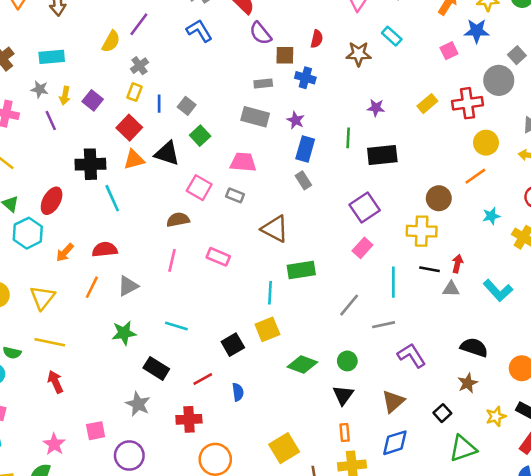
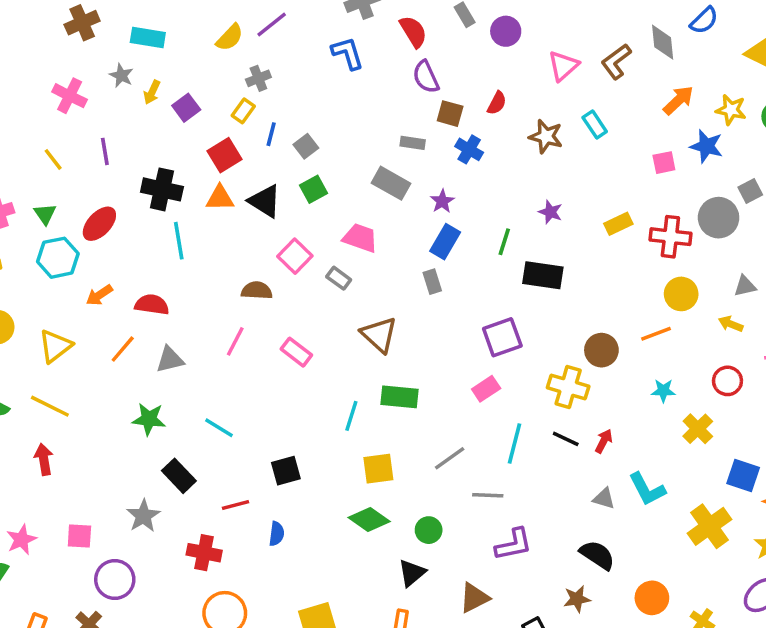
purple line: (51, 120) -> (105, 151), moved
gray triangle: (451, 289) -> (604, 498), moved
yellow square: (267, 329) -> (378, 469), moved
purple L-shape: (412, 355) -> (514, 544), turned 96

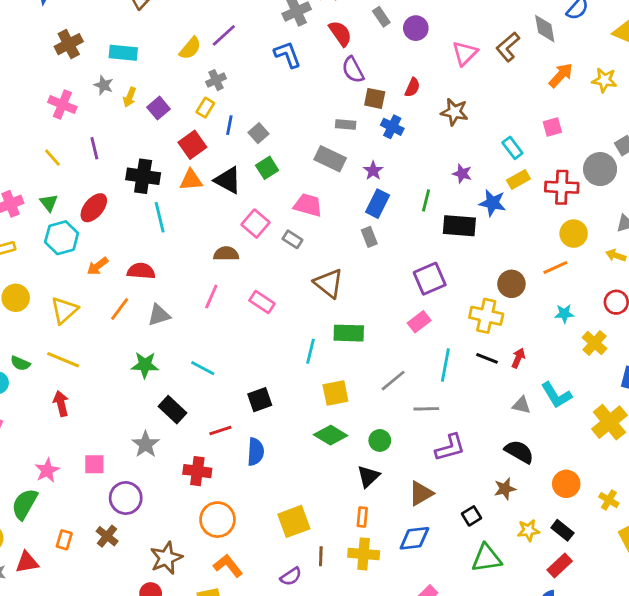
cyan rectangle: (595, 124) -> (512, 148), moved
blue star: (706, 146) -> (492, 203), moved
blue semicircle: (277, 534) -> (256, 452), size x1.4

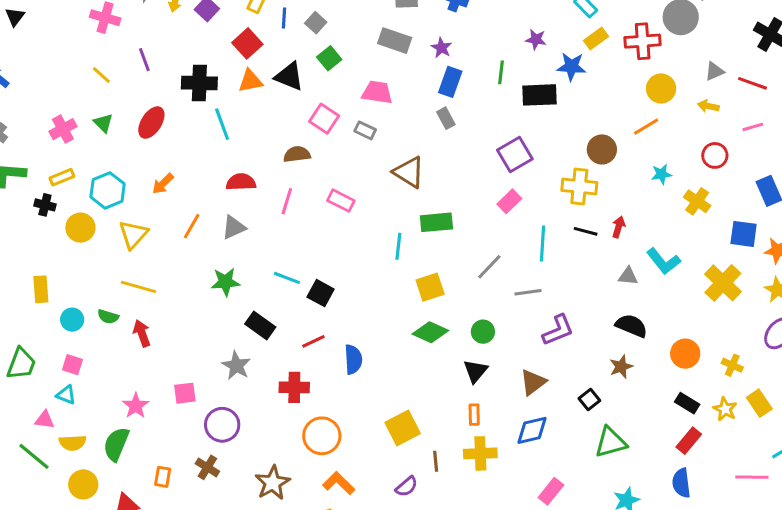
cyan hexagon: (62, 238) -> (108, 190), moved
red semicircle: (141, 271) -> (241, 182), moved
green semicircle: (20, 363) -> (108, 317), moved
black square: (260, 400) -> (321, 293), moved, turned -35
yellow star: (528, 530) -> (725, 409), moved, turned -30

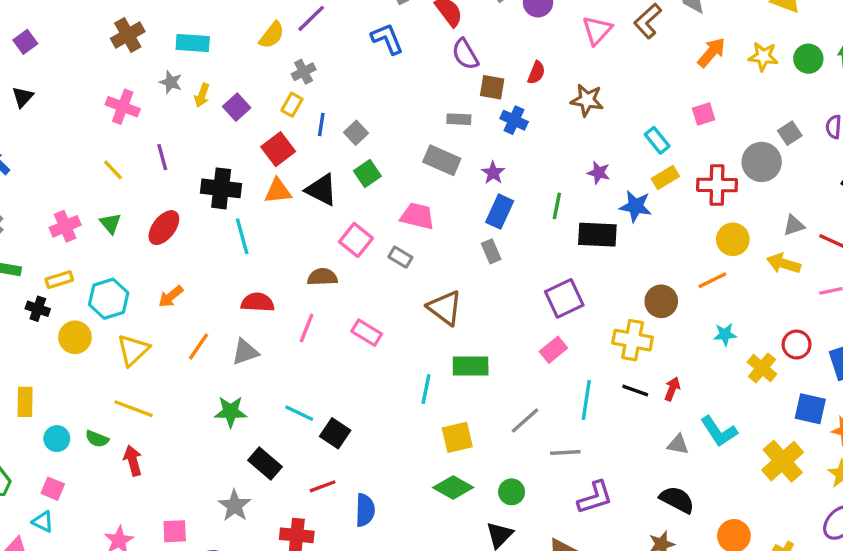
yellow arrow: (708, 106) -> (784, 263), size x1.4
red circle: (715, 155) -> (797, 345), moved

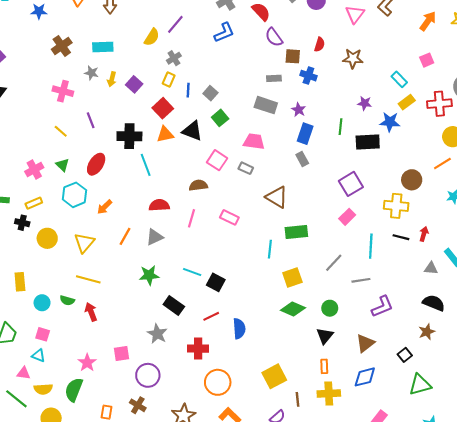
blue L-shape: (387, 39) -> (224, 32), turned 95
cyan hexagon: (109, 299) -> (74, 195), moved

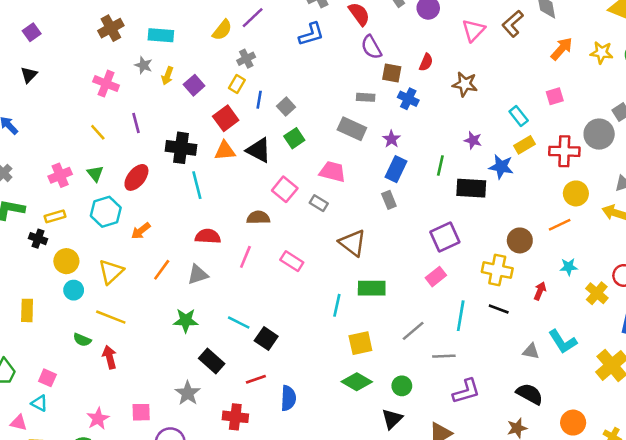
red arrow: (424, 234) -> (540, 291), moved
cyan circle: (42, 303) -> (74, 290), moved

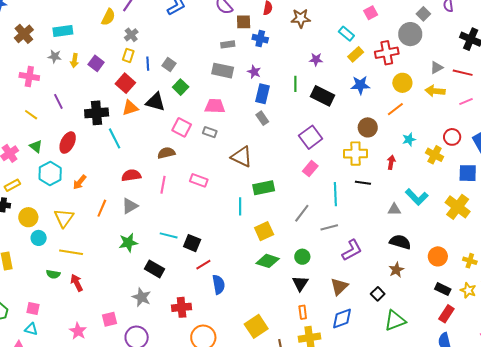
blue star: (501, 167) -> (360, 85), moved
black rectangle: (471, 188) -> (323, 96), turned 35
red line: (256, 379) -> (203, 265), moved

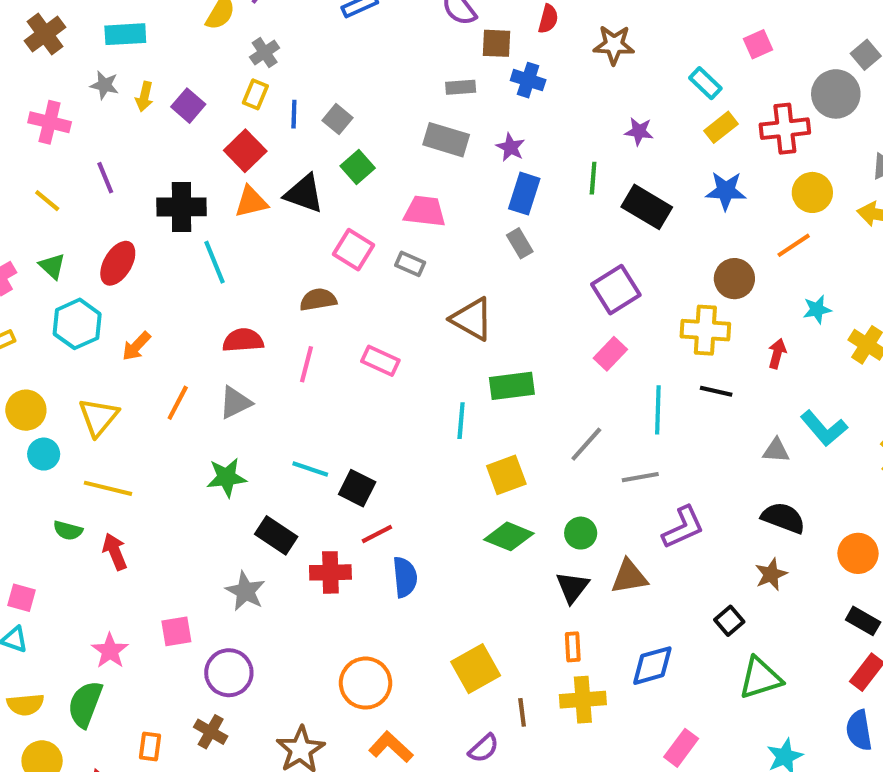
brown triangle: (339, 287) -> (629, 577), moved, turned 30
red cross: (182, 307) -> (330, 572), moved

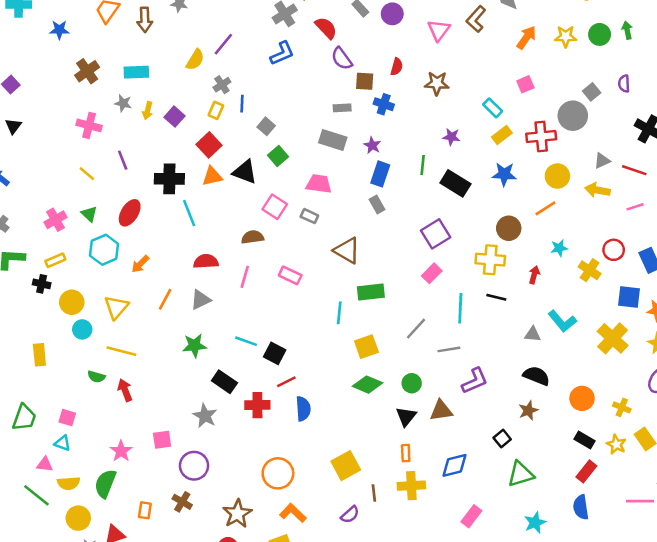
blue line: (294, 114) -> (242, 104), moved

